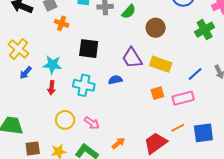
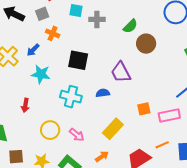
green semicircle: (129, 12) -> (130, 26), moved
yellow rectangle: (161, 64) -> (113, 129), moved, turned -70
blue arrow: (26, 73) -> (33, 50), moved
red arrow: (52, 88) -> (25, 105), moved

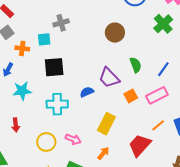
cyan square: (76, 10) -> (44, 39), moved
green semicircle: (130, 26) -> (136, 65), moved, turned -49
purple trapezoid: (121, 72) -> (109, 78), moved

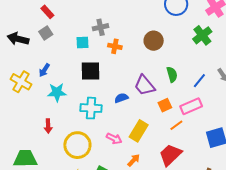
orange cross: (22, 48) -> (115, 46), moved
orange line: (158, 125) -> (176, 125), moved
pink arrow: (73, 139) -> (114, 139), moved
yellow circle: (46, 142) -> (77, 145), size x1.4

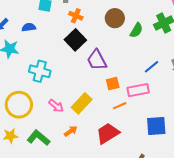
black square: (90, 71) -> (75, 40), moved, turned 35
green semicircle: (172, 74) -> (136, 30), moved, turned 35
blue semicircle: (121, 98) -> (29, 27), moved

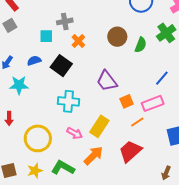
orange cross: (76, 16) -> (78, 41), turned 32
black square: (75, 40) -> (61, 66), moved
cyan cross: (40, 71) -> (69, 101), moved
orange arrow: (71, 131) -> (93, 156), size x1.5

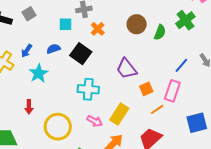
cyan star: (19, 85) -> (39, 73), turned -30
pink rectangle: (153, 103) -> (172, 91), turned -50

